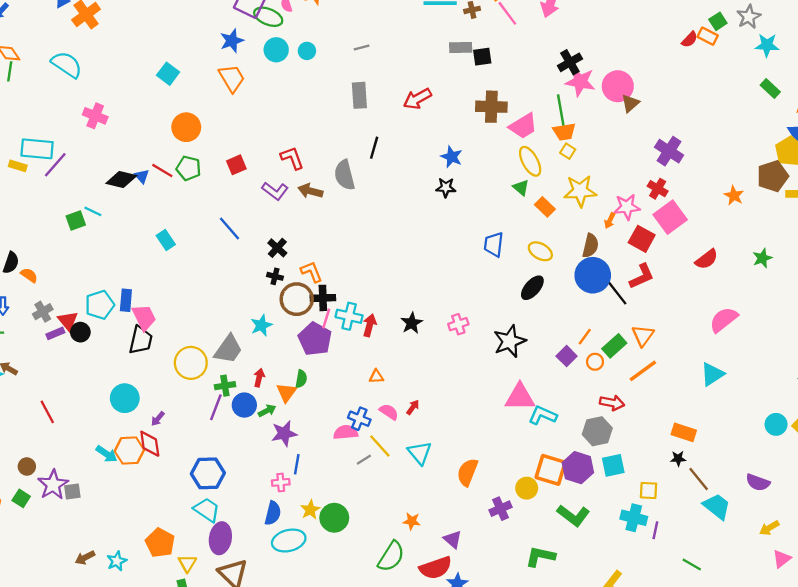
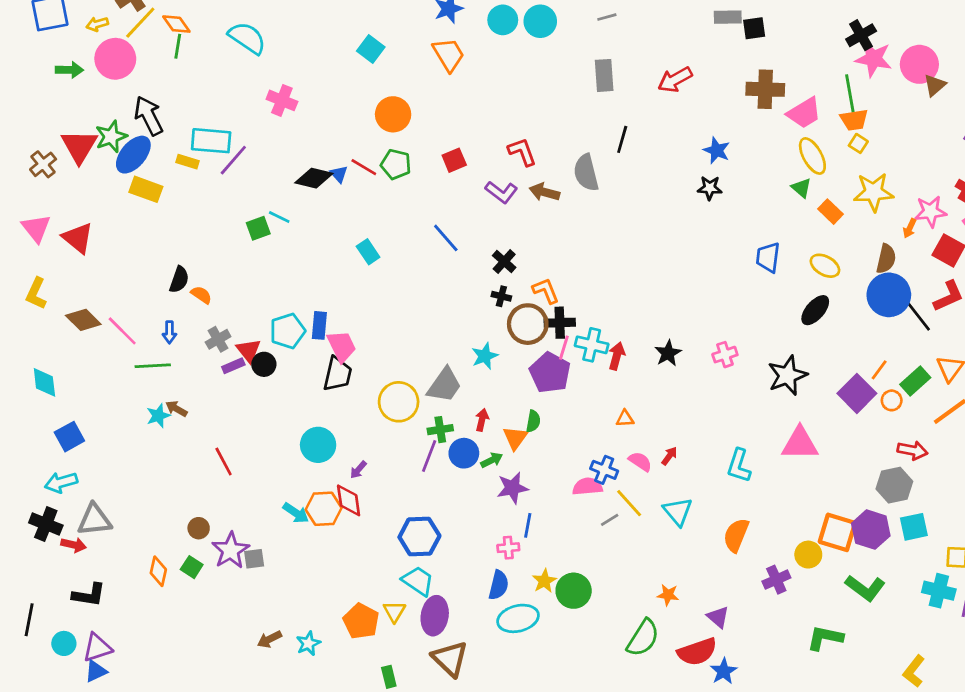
cyan circle: (307, 51) -> (540, 21), size x1.5
purple square: (567, 356) -> (857, 393), size x1.5
cyan L-shape: (543, 415) -> (739, 466), moved, turned -96
yellow triangle: (187, 563) -> (394, 612), moved

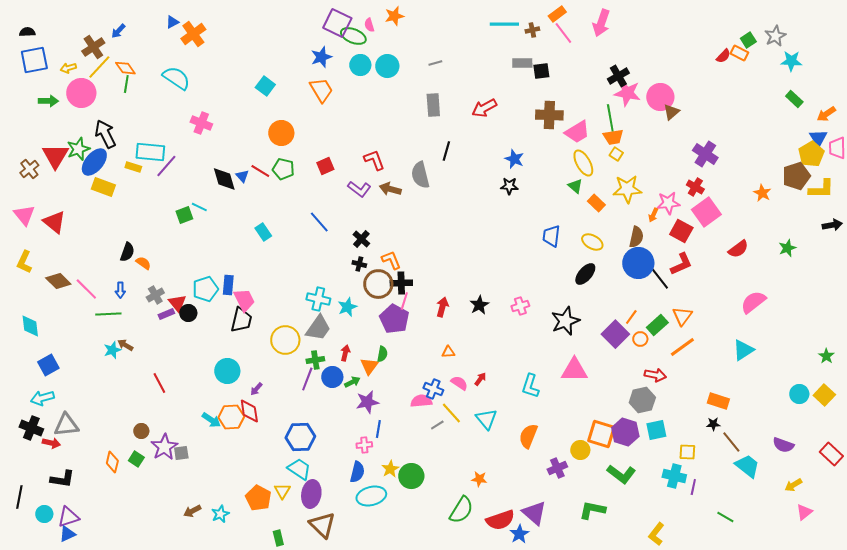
black diamond: (314, 178) -> (224, 179), turned 60
cyan cross: (592, 345) -> (318, 299), moved
purple triangle: (718, 617) -> (534, 513), moved, size x1.5

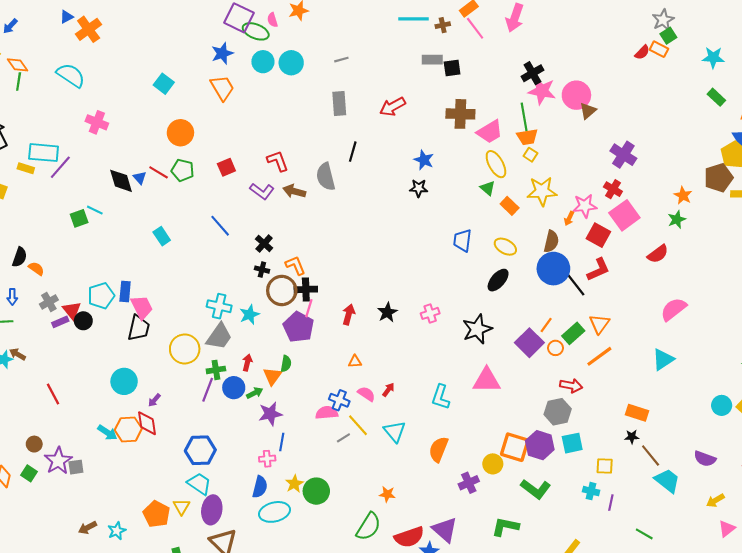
gray star: (775, 36) -> (663, 20), moved
green star: (787, 248) -> (677, 219), moved
cyan cross: (674, 476) -> (591, 491), size x0.7

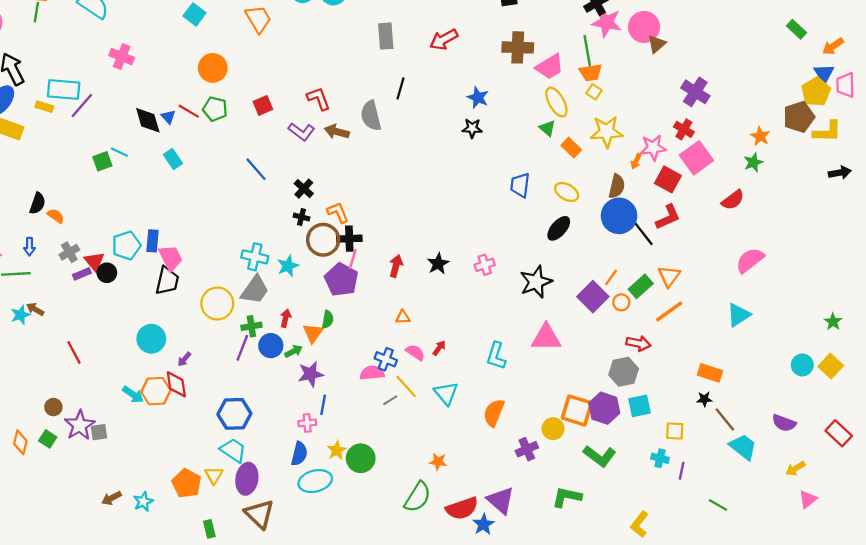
cyan rectangle: (162, 236) -> (173, 159), moved

